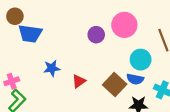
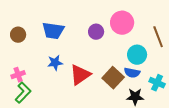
brown circle: (15, 16) -> (18, 35), moved
blue trapezoid: (30, 34) -> (53, 31), moved
red triangle: (79, 81) -> (80, 75), size x1.6

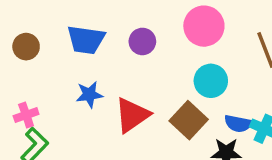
purple circle: (96, 32) -> (142, 41), moved
cyan circle: (137, 55) -> (211, 81), moved
blue semicircle: (132, 73) -> (238, 124), moved

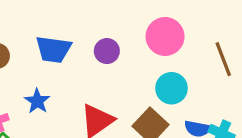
blue star: (89, 94) -> (37, 101), moved, turned -30

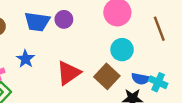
purple circle: (107, 51) -> (64, 19), moved

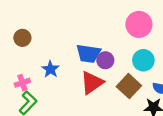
purple circle: (64, 19) -> (105, 60), moved
blue trapezoid: (37, 22) -> (89, 54), moved

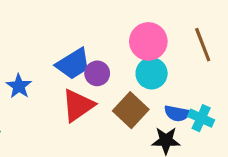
pink circle: (139, 24) -> (148, 41), moved
blue trapezoid: (89, 54) -> (73, 64), turned -40

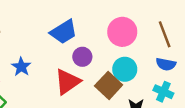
blue trapezoid: (73, 64) -> (64, 32), moved
cyan circle: (152, 73) -> (125, 69), moved
blue semicircle: (177, 113) -> (166, 64), moved

